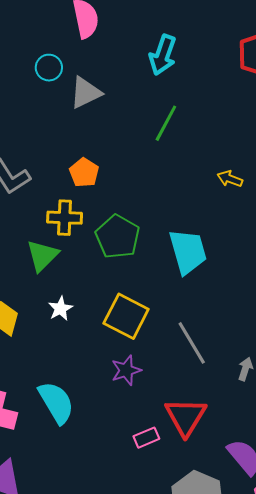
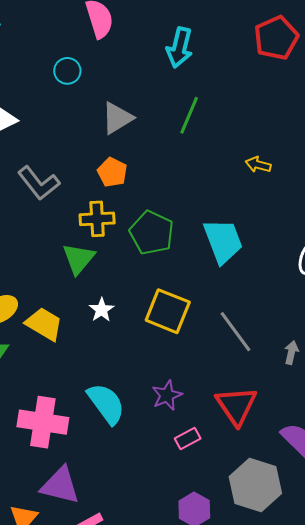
gray triangle: (86, 93) -> (117, 118), moved
purple star: (126, 370) -> (167, 395), moved
pink rectangle: (146, 438) -> (188, 439), moved

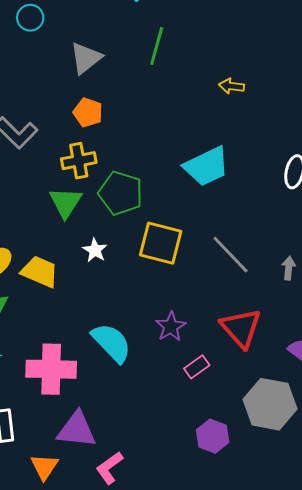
green pentagon: (152, 233) -> (121, 193), moved
cyan trapezoid: (223, 241) -> (206, 166), turned 93

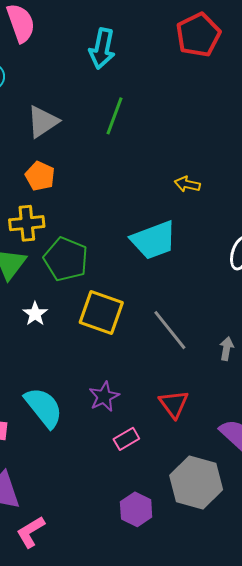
yellow arrow: (231, 86) -> (187, 184), moved
red triangle: (241, 328) -> (174, 404), size x0.7

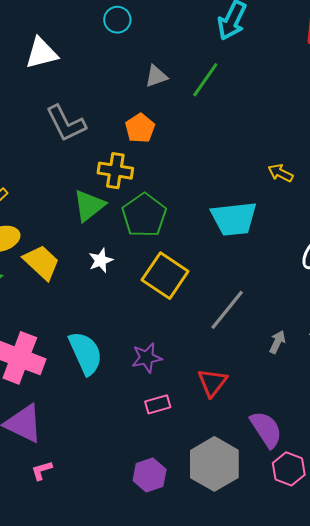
green line: (114, 116) -> (205, 80), moved
gray triangle: (43, 122) -> (156, 76), size x0.7
gray line: (170, 330) -> (227, 310), turned 63
pink L-shape: (31, 532) -> (42, 470), size x0.7

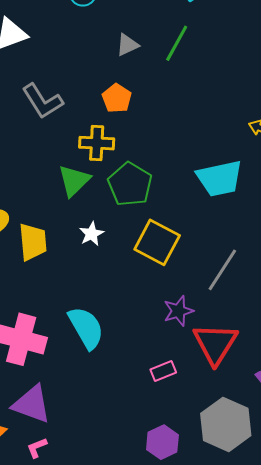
yellow trapezoid: (42, 262) -> (33, 242), turned 48
purple star: (147, 358) -> (178, 311), moved
red triangle: (212, 382) -> (215, 344), size x1.5
pink L-shape: (42, 470) -> (37, 448), moved

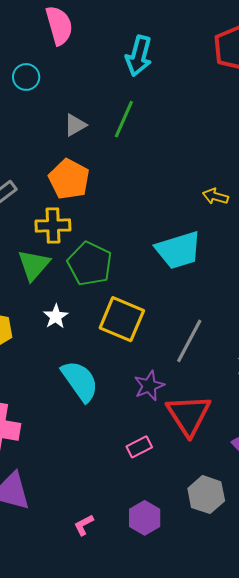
orange pentagon: (117, 98) -> (69, 179), size x1.4
cyan semicircle: (86, 328) -> (80, 381), moved
gray hexagon: (226, 424) -> (206, 495), size x0.7
pink L-shape: (37, 448) -> (84, 525), moved

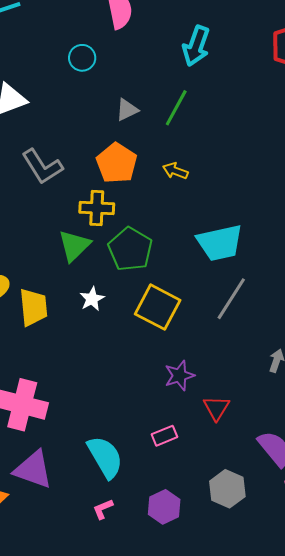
yellow arrow: (215, 196) -> (175, 171), moved
gray line: (189, 341) -> (231, 299), moved
cyan semicircle: (80, 381) -> (105, 457), moved
red triangle: (189, 415) -> (216, 408), size x0.6

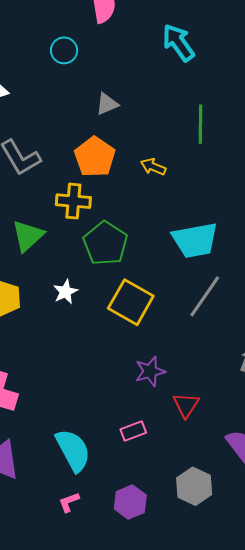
cyan arrow: (196, 46) -> (178, 43), turned 123
green line: (176, 108) -> (200, 124), moved, turned -30
green triangle: (74, 246) -> (28, 236), moved

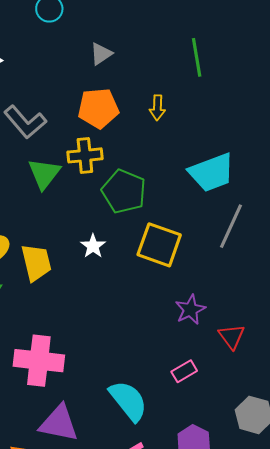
orange pentagon: (95, 157) -> (98, 108), turned -30
yellow arrow: (153, 167) -> (157, 108), turned -100
green triangle: (28, 236) -> (44, 174), moved

